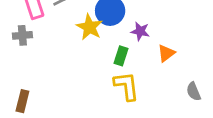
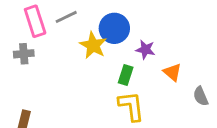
orange triangle: (166, 53) -> (172, 72), turned -42
gray semicircle: (194, 92) -> (201, 96), moved

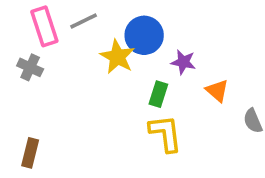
gray cross: (24, 54) -> (30, 67), turned 30

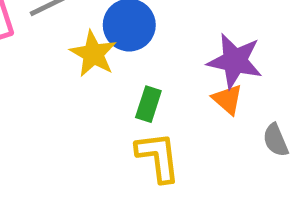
purple star: (183, 62) -> (235, 61), moved, size x1.6

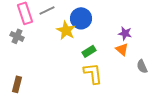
purple star: (235, 61) -> (125, 33), size x0.6
green rectangle: (148, 104) -> (89, 51), turned 40

